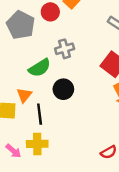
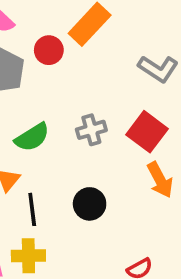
gray cross: (65, 49) -> (91, 130), moved
black circle: (63, 89) -> (90, 204), moved

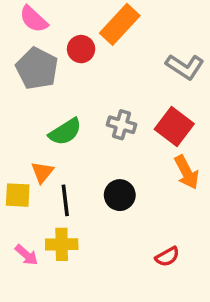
gray cross: (91, 130) -> (122, 125), turned 32

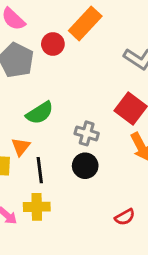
gray cross: (122, 125) -> (87, 133), moved

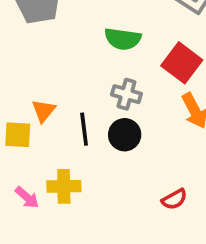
green semicircle: (40, 113) -> (123, 39), moved, turned 40
black line: (40, 170) -> (84, 129), moved

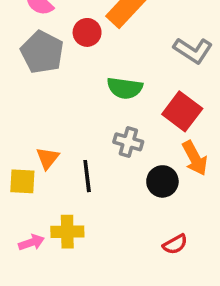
black circle: (125, 135) -> (162, 181), moved
pink arrow: (27, 197) -> (31, 242), turned -60

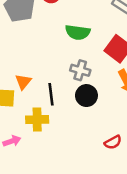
black circle: (162, 181) -> (86, 96), moved
yellow cross: (67, 232) -> (37, 120), moved

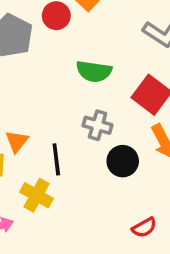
black circle: (86, 96) -> (123, 161), moved
yellow cross: (37, 120) -> (37, 195), turned 30

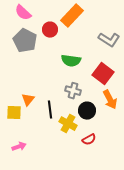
yellow cross: (37, 195) -> (68, 124), moved
red semicircle: (144, 228) -> (89, 140), moved

